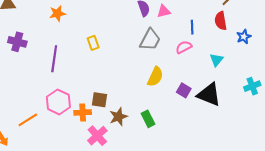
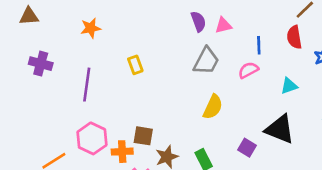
cyan triangle: (216, 60) -> (289, 86), turned 32
purple square: (184, 90) -> (247, 148), moved

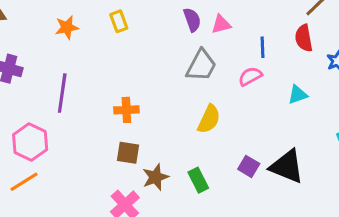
yellow rectangle: (135, 65) -> (119, 21), moved
black triangle: (280, 129) -> (287, 166), moved
pink hexagon: (92, 138) -> (30, 142), moved
orange cross: (122, 152) -> (126, 110), moved

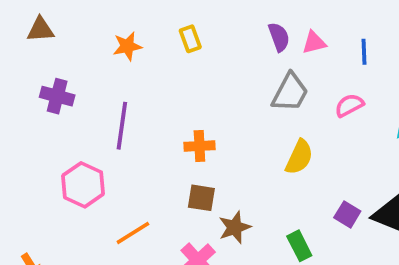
blue line: (262, 47) -> (364, 52), moved
green rectangle: (198, 180) -> (299, 246), moved
orange line: (24, 182) -> (133, 233), moved

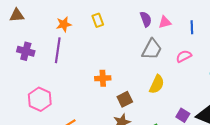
purple line: (122, 126) -> (58, 50), moved
brown square: (201, 198) -> (125, 99), moved, turned -35

